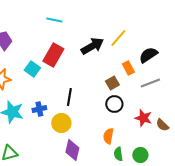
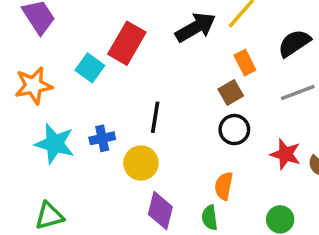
orange rectangle: (128, 68) -> (245, 63), moved
green semicircle: (118, 154) -> (210, 218), moved

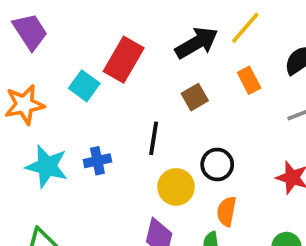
brown square: (231, 93) -> (195, 97), moved
black circle: (234, 130) -> (217, 164), moved
yellow circle: (141, 163) -> (176, 187), moved

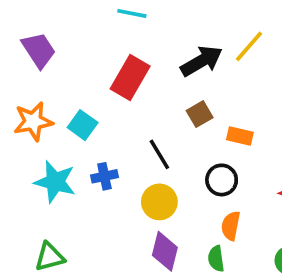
orange rectangle: (249, 80) -> (240, 136), moved, turned -50
cyan square: (84, 86) -> (83, 125), moved
black line: (154, 138) -> (159, 154), turned -40
yellow circle: (176, 187) -> (159, 202), moved

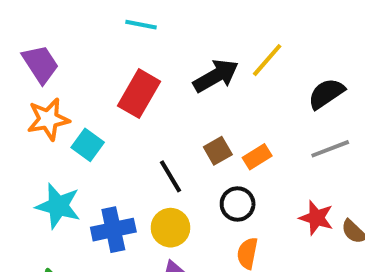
brown square: (200, 114) -> (218, 151), moved
orange star: (33, 121) -> (48, 119), moved
orange rectangle: (240, 136) -> (257, 157), turned -45
blue cross: (104, 176) -> (113, 230), moved, size x1.5

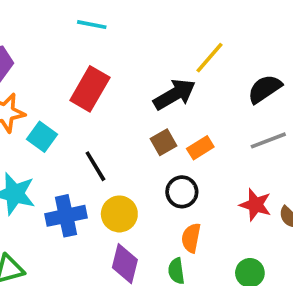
black arrow: (216, 76) -> (175, 94), moved
black line: (170, 176) -> (95, 166), moved

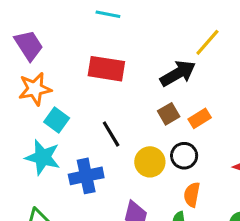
red rectangle: (90, 89) -> (106, 69), turned 69
cyan square: (42, 137) -> (57, 120), moved
yellow circle: (119, 214) -> (150, 162), moved

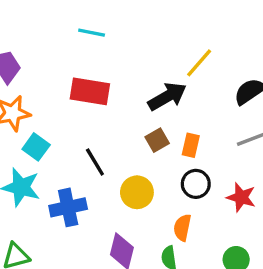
orange rectangle: (200, 118) -> (191, 145), turned -45
black circle: (184, 156) -> (196, 184), moved

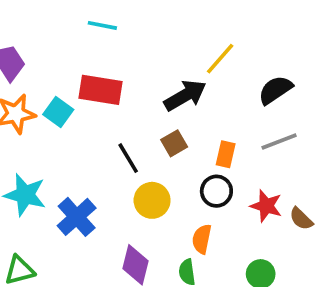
orange rectangle: (191, 145) -> (226, 154), moved
cyan square: (36, 147) -> (58, 112), moved
black line: (95, 162) -> (128, 158), moved
blue cross: (68, 207) -> (77, 217), turned -30

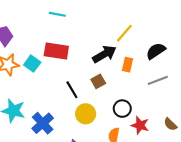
orange rectangle: (226, 154) -> (127, 65), moved
red star: (266, 206) -> (140, 125), moved

